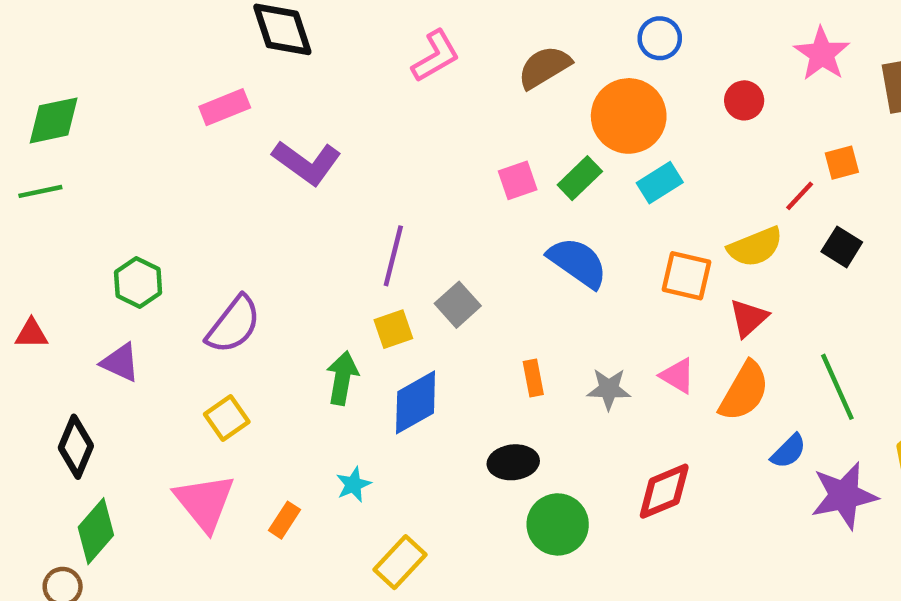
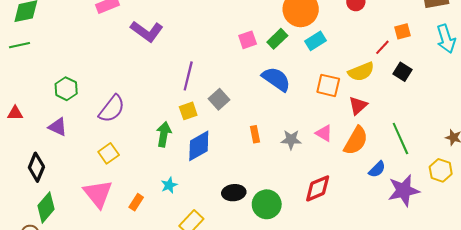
black ellipse: (513, 462) -> (234, 193), moved

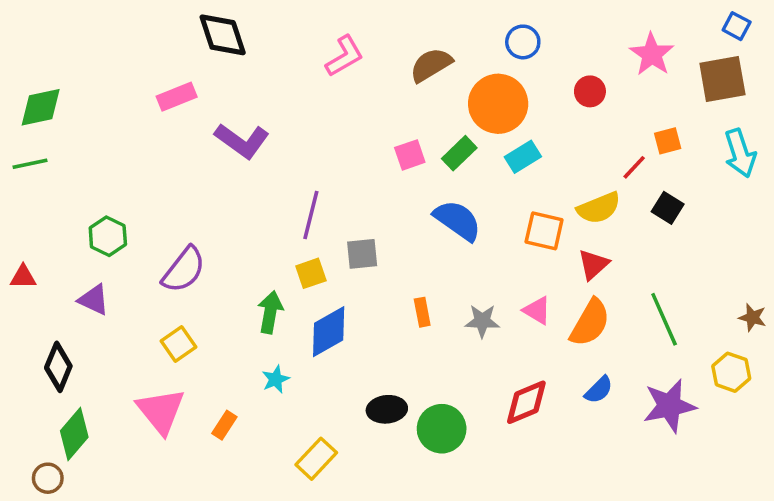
gray square: (219, 99) -> (362, 254), turned 36
blue semicircle: (377, 169) -> (599, 390), moved
cyan star: (169, 185) -> (276, 379), moved

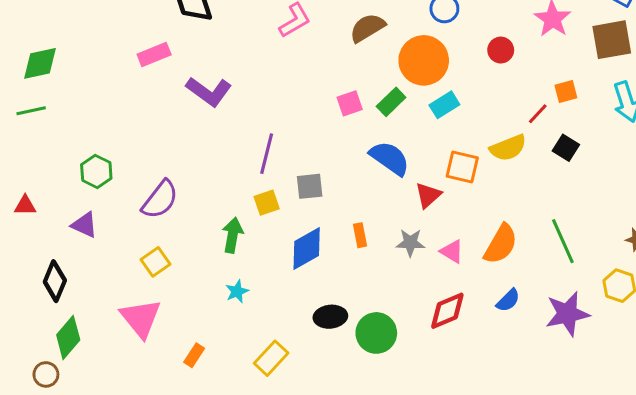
red triangle: (593, 264) -> (428, 195), moved
pink triangle: (537, 310) -> (452, 251), moved
blue diamond: (329, 332) -> (307, 249), moved
orange rectangle: (224, 425) -> (194, 355), moved

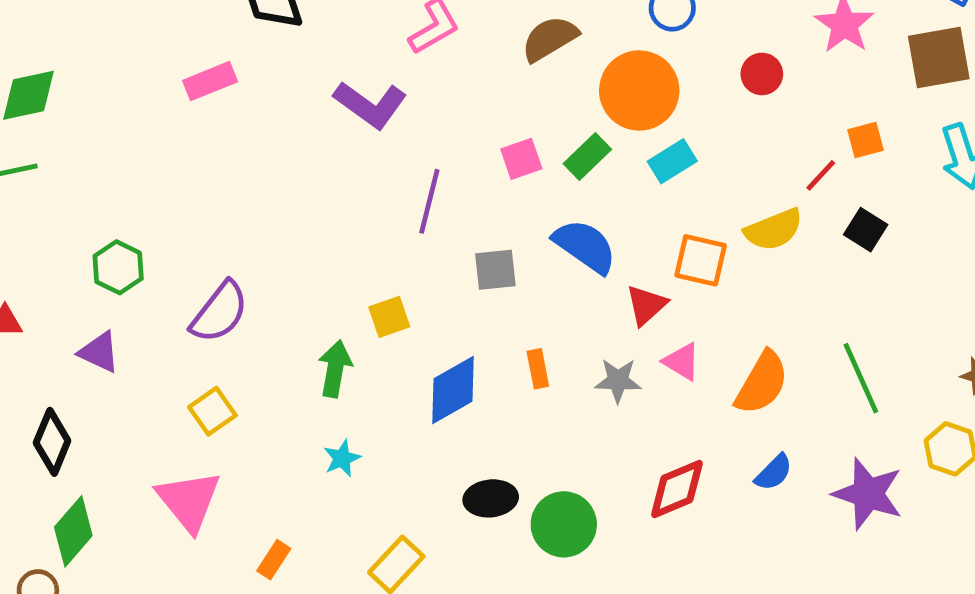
purple L-shape: (209, 92) -> (370, 105), moved
purple line: (267, 154) -> (429, 201), moved
gray square: (310, 186) -> (495, 270), moved
pink triangle: (452, 251) -> (682, 362), moved
purple star: (567, 314) -> (868, 494), turned 30

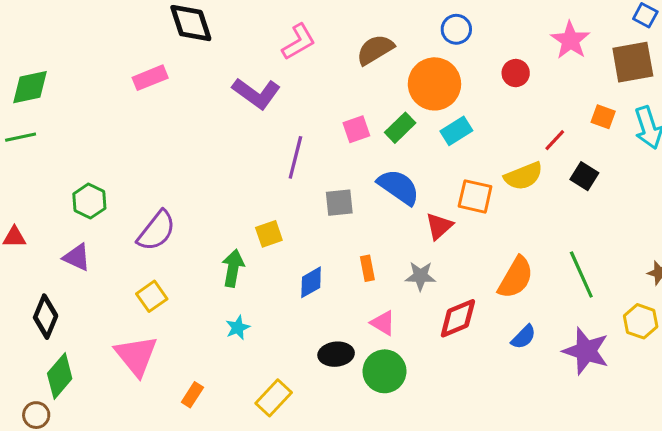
orange square: (866, 140) -> (603, 117), moved, turned 35
pink triangle: (682, 362) -> (383, 323), moved
blue diamond: (453, 390) -> (311, 282), size x0.7
red diamond: (677, 489) -> (458, 318), moved

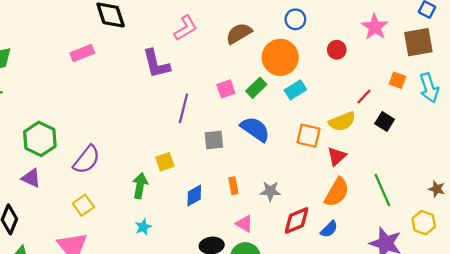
purple L-shape: (256, 93) -> (156, 64), turned 40
green hexagon: (89, 201) -> (40, 139), size x1.4
red triangle: (439, 226) -> (337, 156), moved
blue semicircle: (523, 337) -> (329, 229), moved

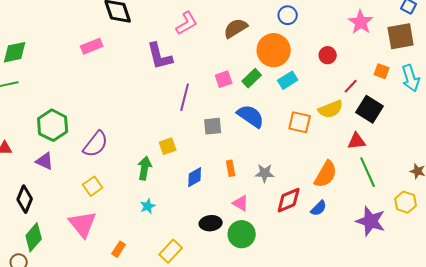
red circle: (337, 50) -> (328, 55), moved
black square: (385, 122) -> (370, 109), size x1.5
red triangle: (337, 156) -> (357, 141), moved, turned 36

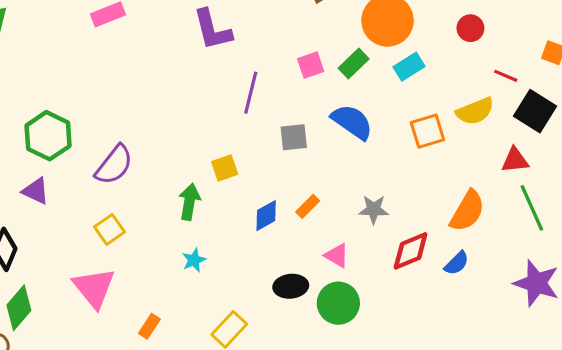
red line: (351, 86) -> (506, 76), turned 70
orange square: (300, 122) -> (427, 131), turned -30
orange rectangle: (231, 168) -> (308, 206), moved, turned 56

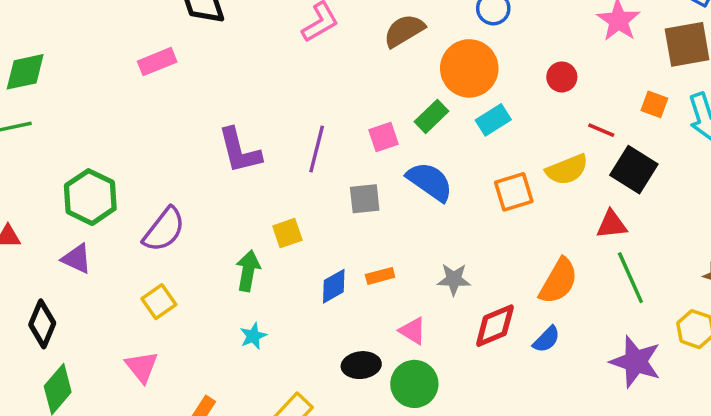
purple L-shape: (212, 30) -> (239, 151), moved
pink square: (311, 65) -> (384, 137), moved
orange rectangle: (308, 206) -> (380, 276), turned 30
pink triangle: (94, 288) -> (142, 367), size x0.7

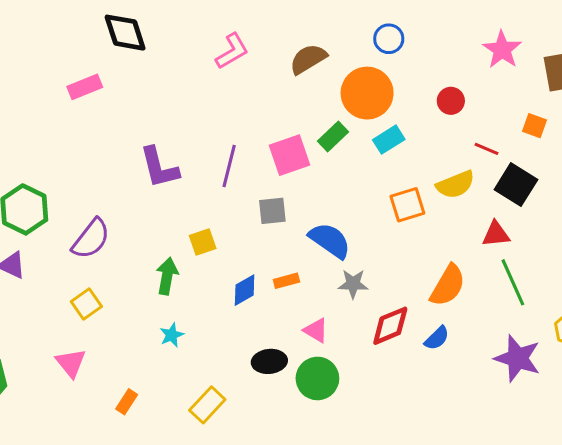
pink square: (384, 137) -> (290, 155), size x1.5
blue semicircle: (430, 182) -> (330, 240), moved

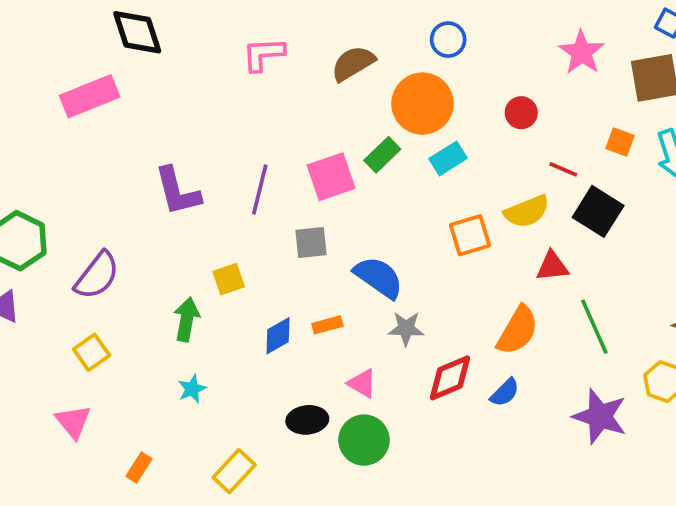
pink L-shape: (232, 51) -> (263, 54), turned -153
pink rectangle: (85, 87) -> (90, 96), size x1.4
red triangle: (496, 234) -> (552, 266), moved

